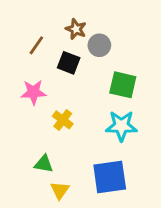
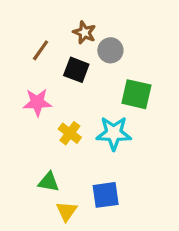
cyan star: (121, 126) -> (114, 133), moved
blue square: (110, 177) -> (106, 195), moved, size x0.7

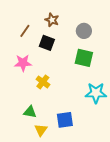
gray circle: (110, 50) -> (84, 31), moved
cyan star: (114, 133) -> (96, 93), moved

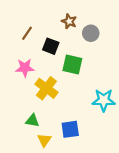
brown star: (52, 20) -> (69, 21), moved
green square: (84, 58) -> (72, 65), moved
yellow cross: (43, 82) -> (46, 88), size x1.5

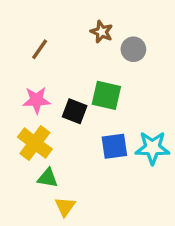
black square: (51, 46) -> (75, 111), moved
yellow cross: (46, 88) -> (35, 143), moved
blue square: (70, 129) -> (114, 146), moved

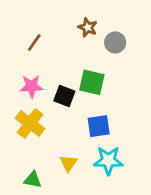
cyan star: (152, 148) -> (108, 160), moved
green triangle: (48, 178) -> (33, 180), moved
yellow triangle: (65, 207) -> (68, 163), moved

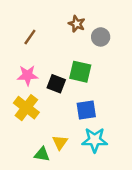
green triangle: (33, 180) -> (42, 154), moved

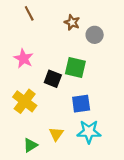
brown line: (30, 37) -> (29, 13), moved, turned -63
pink star: (28, 75) -> (24, 58), moved, turned 30
green triangle: (42, 154) -> (30, 145), moved, turned -42

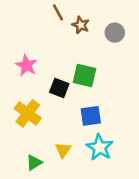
brown line: (29, 13) -> (58, 12), moved
gray circle: (95, 35) -> (115, 33), moved
cyan star: (89, 132) -> (100, 147), turned 30

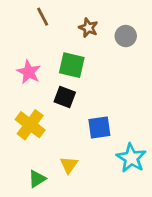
brown line: (58, 12) -> (43, 17), moved
green square: (85, 75) -> (72, 65), moved
cyan star: (100, 147) -> (131, 158), moved

